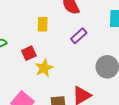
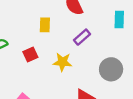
yellow star: (44, 68) -> (62, 62), moved, turned 30

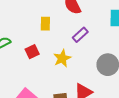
yellow star: (62, 62) -> (62, 58), turned -30

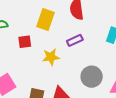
yellow rectangle: (45, 24) -> (46, 20), size x1.5

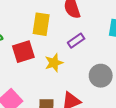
red square: (25, 42) -> (23, 52), size x1.5

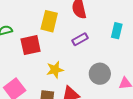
yellow star: (54, 63) -> (55, 70), moved

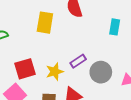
purple rectangle: (80, 39) -> (78, 61), moved
red square: (31, 45) -> (25, 69), moved

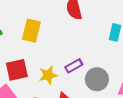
yellow rectangle: (45, 23) -> (31, 31), moved

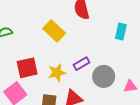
yellow rectangle: (31, 31) -> (54, 31), moved, turned -60

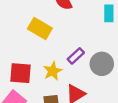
red square: (27, 68) -> (21, 73), turned 30

